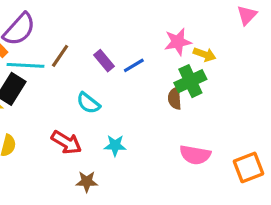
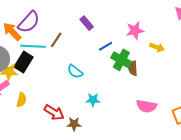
yellow arrow: (205, 54) -> (157, 47), moved
purple rectangle: (104, 61) -> (87, 23), moved
green cross: (190, 81) -> (121, 60), moved, turned -36
red arrow: (66, 142) -> (54, 112), moved

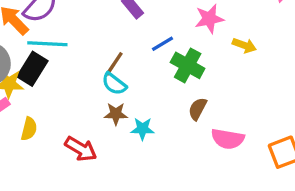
brown line: (56, 40) -> (114, 64), moved
brown semicircle: (133, 68) -> (198, 109), moved, turned 32
brown star: (74, 124) -> (116, 114), moved

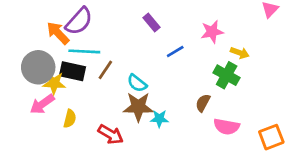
brown line: (114, 64) -> (105, 70), moved
green cross: (188, 65) -> (227, 75), moved
black rectangle: (32, 69) -> (72, 71), turned 70
brown star: (116, 114) -> (138, 107), size x1.6

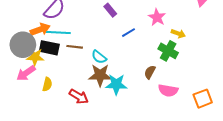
pink star: (212, 32) -> (157, 17), turned -30
orange arrow: (58, 33) -> (40, 29), moved, turned 114
brown line: (105, 70) -> (75, 47), turned 63
cyan star: (159, 119) -> (116, 84), size x1.5

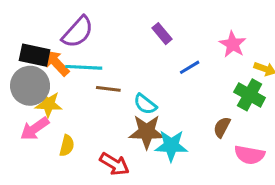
orange arrow: (40, 29) -> (56, 63), turned -114
black rectangle: (49, 48) -> (35, 55), moved

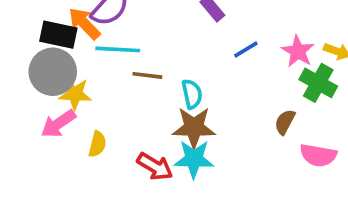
pink star: (233, 44) -> (298, 51), moved
orange arrow: (56, 63) -> (84, 23), moved
cyan semicircle: (145, 104) -> (192, 94), turned -140
cyan star: (171, 146) -> (194, 159), moved

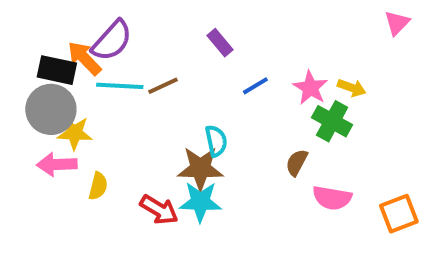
brown line: (147, 75) -> (163, 86), moved, turned -32
cyan semicircle: (192, 94) -> (216, 141), moved
pink arrow: (58, 124) -> (57, 164), turned 33

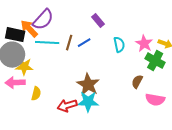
brown line: (163, 86) -> (69, 43), turned -49
blue line: (255, 86) -> (84, 43), moved
cyan semicircle: (216, 141) -> (119, 45), moved
brown star: (200, 168) -> (88, 85), turned 30
red arrow: (159, 210) -> (67, 106), turned 132

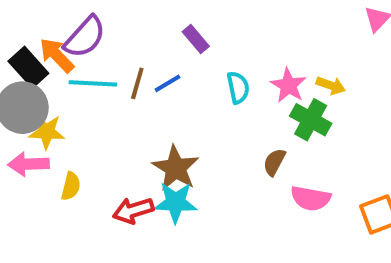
black rectangle: (15, 35) -> (28, 67), turned 36

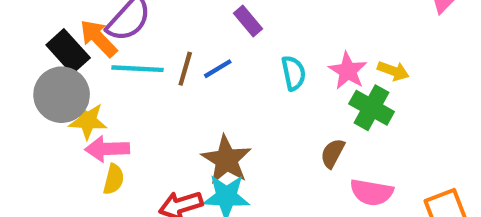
pink arrow: (28, 164) -> (107, 149), moved

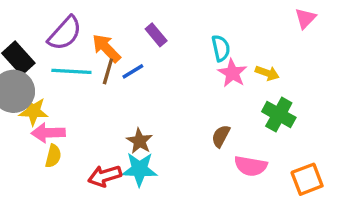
orange arrow: (98, 38) -> (106, 48), moved
cyan semicircle: (294, 73) -> (221, 48), moved
green cross: (372, 108) -> (279, 115), moved
brown star: (226, 160) -> (139, 141), size x0.7

